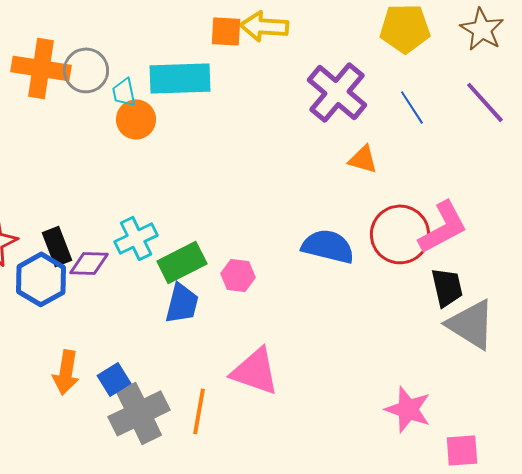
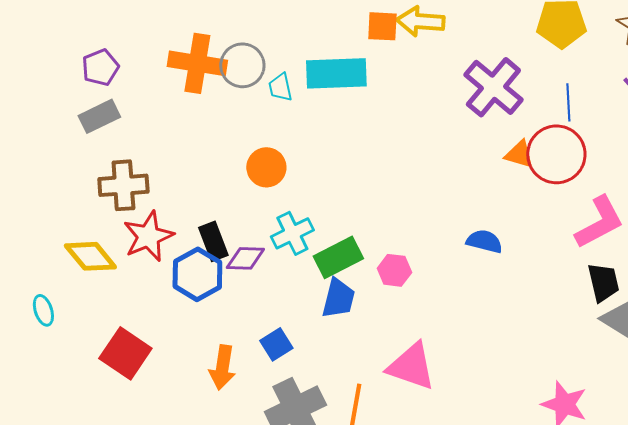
blue line: (412, 107) -> (568, 102), turned 30
orange circle: (136, 119) -> (266, 167), moved
red circle: (400, 234) -> (556, 154), moved
blue semicircle: (328, 246) -> (484, 241), size x0.7
blue square: (114, 379) -> (276, 344), moved

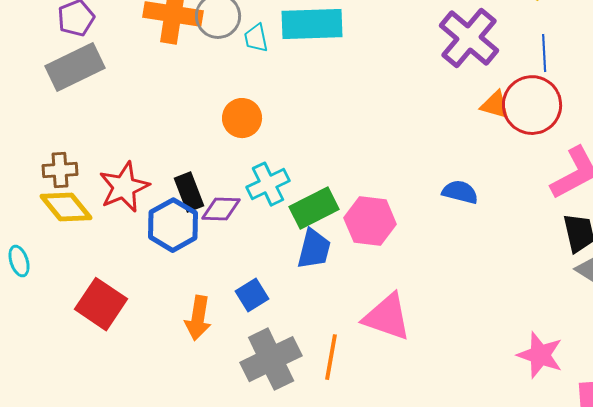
gray rectangle: (99, 116) -> (75, 67), size x1.4
brown cross: (123, 185) -> (60, 170), moved, size x0.7
pink hexagon: (394, 270) -> (370, 221), size x1.5

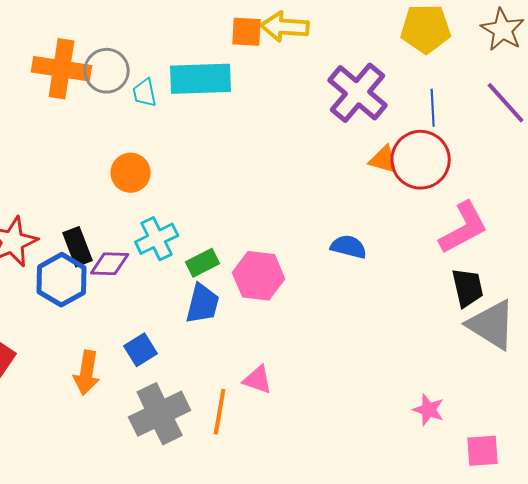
green rectangle: (314, 208) -> (203, 263), size x0.7
pink triangle: (387, 317) -> (258, 380), moved, size x0.6
pink star: (540, 355) -> (429, 410), size x0.7

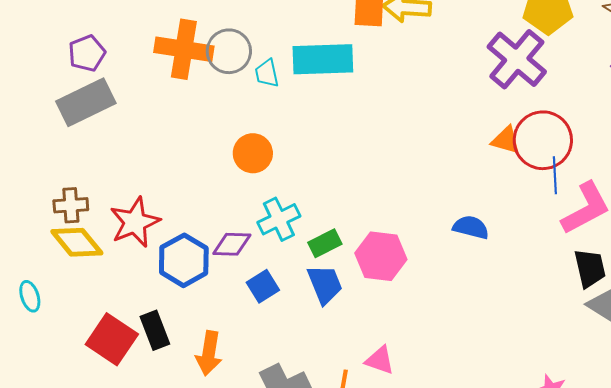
purple cross: (358, 93) -> (517, 59), moved
blue line: (433, 108) -> (555, 175), moved
black rectangle: (78, 247) -> (155, 330), moved
blue trapezoid: (203, 304) -> (325, 284), turned -36
blue square: (141, 350) -> (263, 286), moved

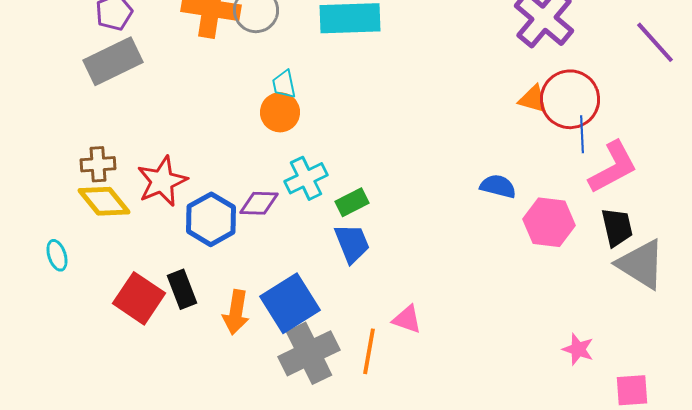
cyan trapezoid: (267, 73) -> (284, 84), moved
pink hexagon: (381, 256) -> (549, 222), moved
blue square: (263, 286) -> (290, 303), moved, size x1.8

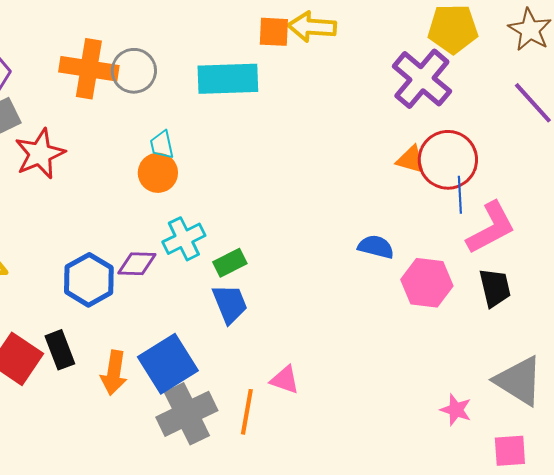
red star: (162, 181) -> (40, 154), moved
gray triangle: (641, 264) -> (519, 381), moved

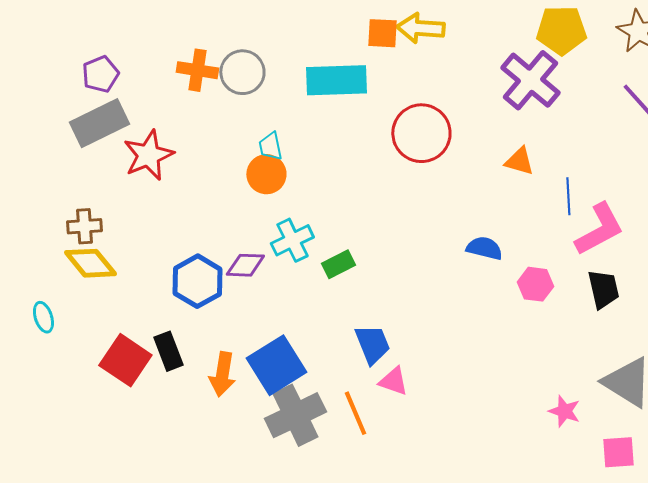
orange cross: (89, 69) -> (197, 70), size x0.7
red circle: (448, 160) -> (421, 133), moved
pink hexagon: (427, 283) -> (535, 284), size x0.7
blue trapezoid: (230, 304) -> (372, 344), moved
orange line: (247, 412) -> (355, 413), turned -33

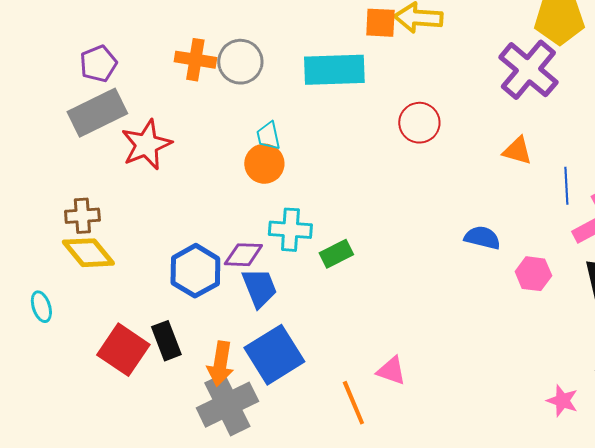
red circle: (421, 133) -> (419, 123), size x0.7
cyan cross: (292, 240) -> (290, 230), turned 30
blue trapezoid: (372, 344) -> (259, 288), moved
gray cross: (295, 415) -> (227, 405), moved

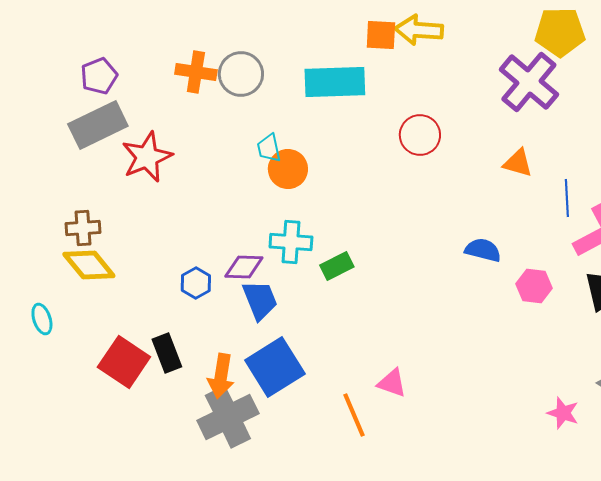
orange circle: (264, 164) -> (288, 169), moved
blue hexagon: (195, 271) -> (196, 283), size x0.6

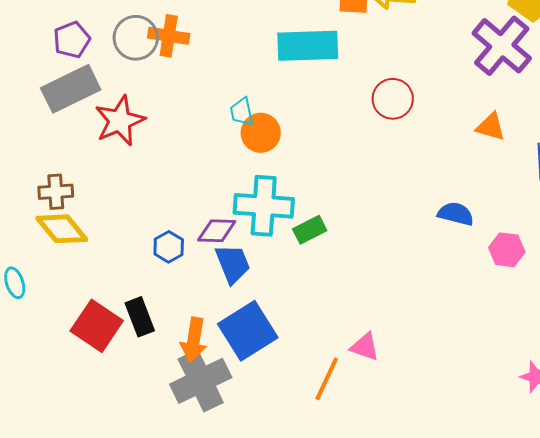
gray circle: (241, 74) -> (136, 38), moved
cyan cross: (291, 242) -> (264, 206), size x1.4
orange line: (354, 415) -> (327, 379), turned 48

